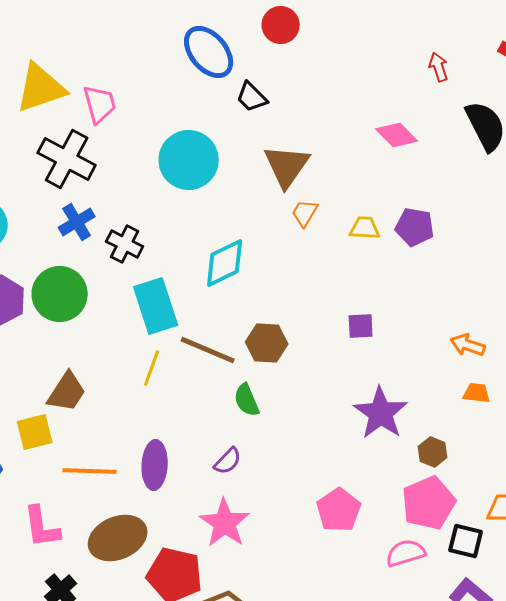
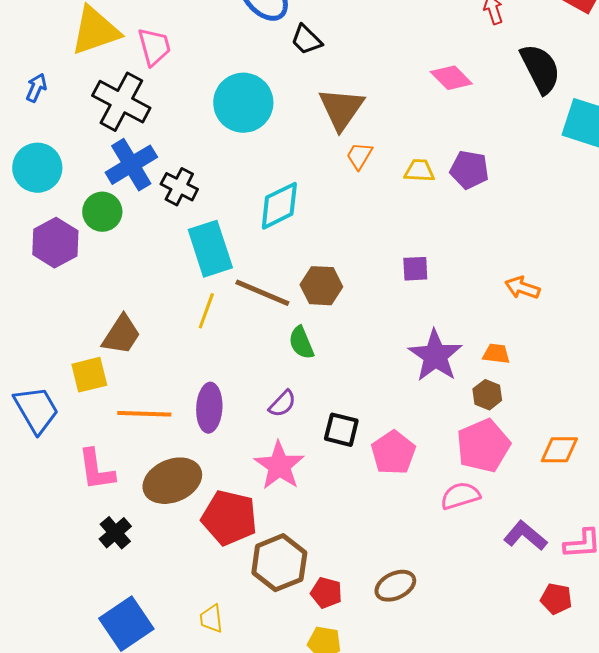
blue cross: (77, 222) -> (131, 165), size x1.4
green circle: (60, 294) -> (102, 212), moved, size x0.7
orange trapezoid: (477, 393) -> (496, 354), moved
black square: (466, 541) -> (341, 430), moved

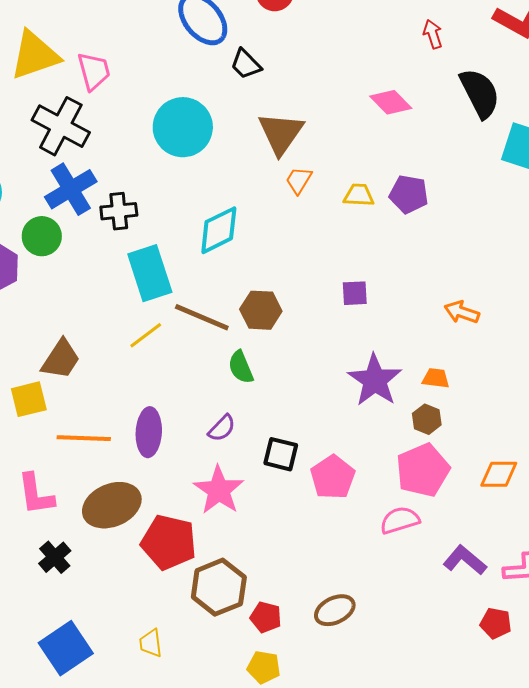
black cross: (179, 187) -> (119, 211), turned -33
yellow line: (206, 311) -> (146, 335), turned 33

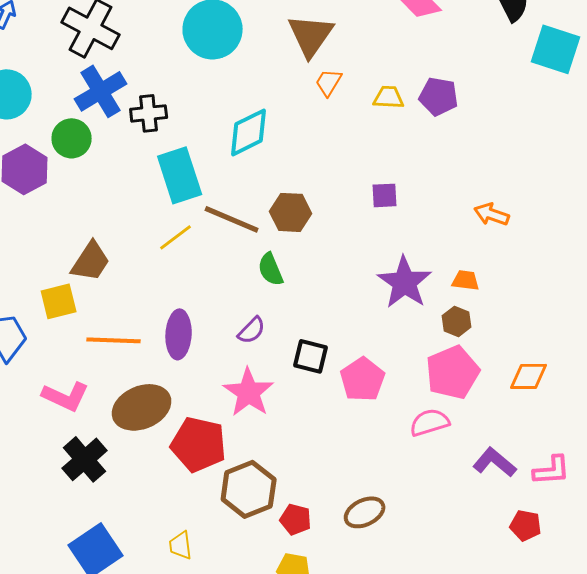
pink L-shape: (36, 494) -> (66, 396), turned -57
black cross: (55, 557) -> (85, 459), size x1.4

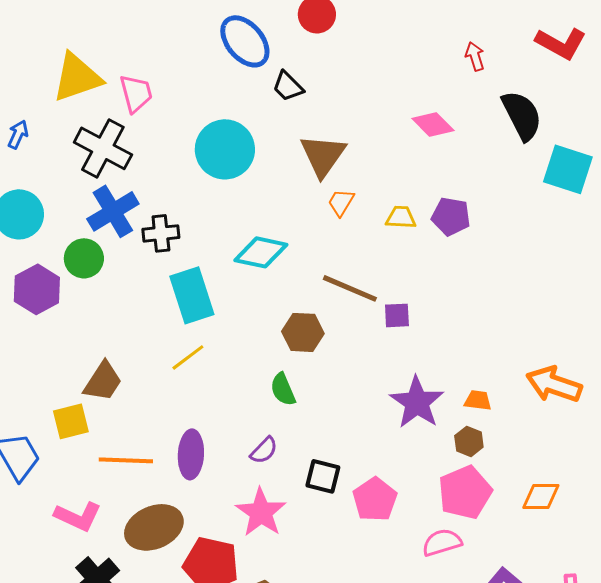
cyan diamond: (249, 132) -> (261, 252), turned 38
orange arrow: (492, 214) -> (554, 384), moved, size x1.6
brown line: (232, 219) -> (350, 288), moved

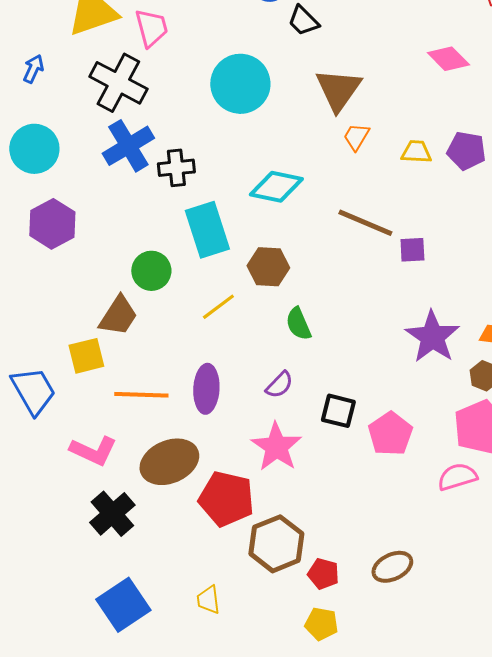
green circle: (84, 258) -> (151, 271), moved
brown hexagon: (303, 332) -> (268, 267), moved
yellow line: (188, 357) -> (218, 307), moved

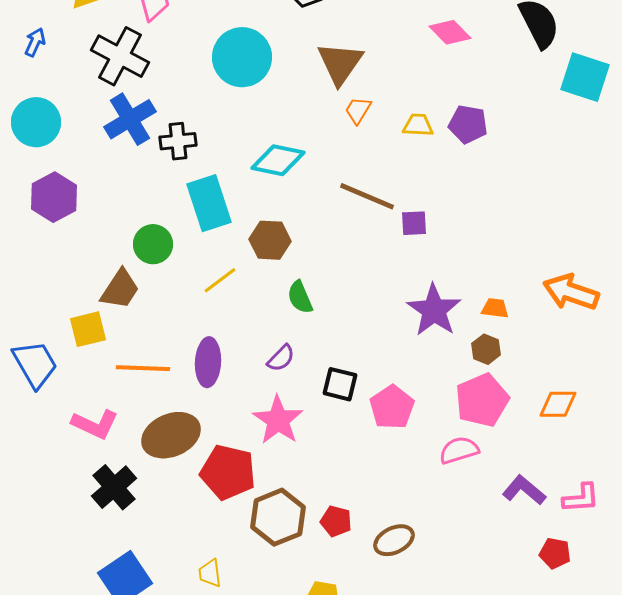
red pentagon: (323, 574) -> (336, 521), moved

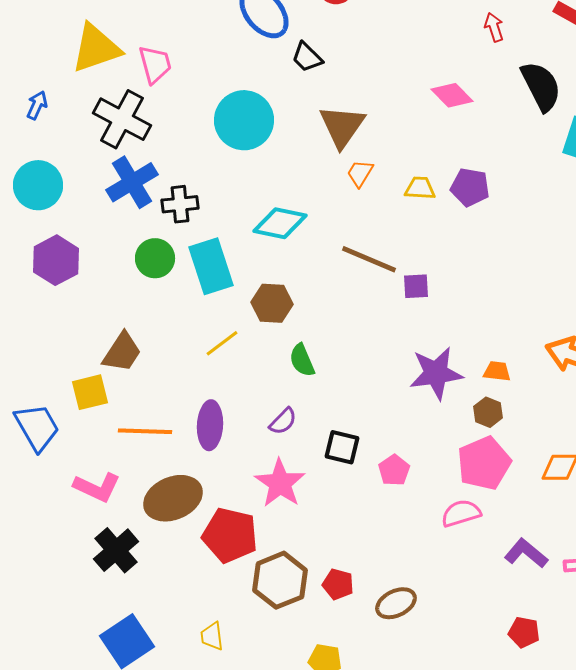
green circle: (153, 244) -> (155, 258), moved
purple star: (434, 310) -> (436, 373), turned 30
pink pentagon: (392, 407) -> (394, 470), size x0.7
red pentagon: (555, 553) -> (524, 632), moved

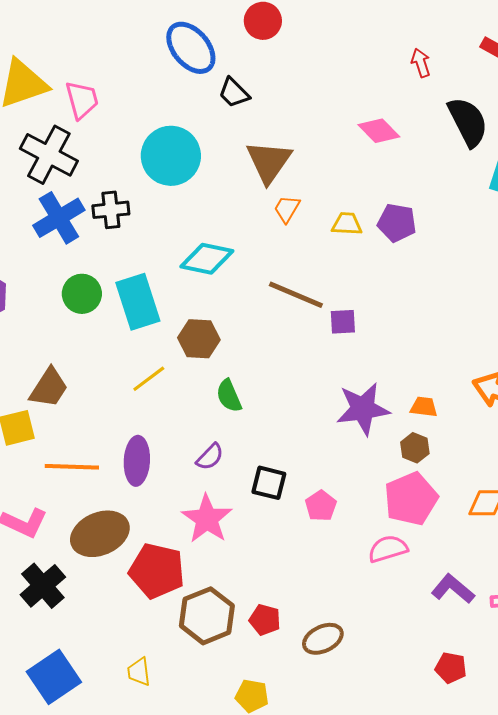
black cross: (180, 204) -> (111, 210), moved

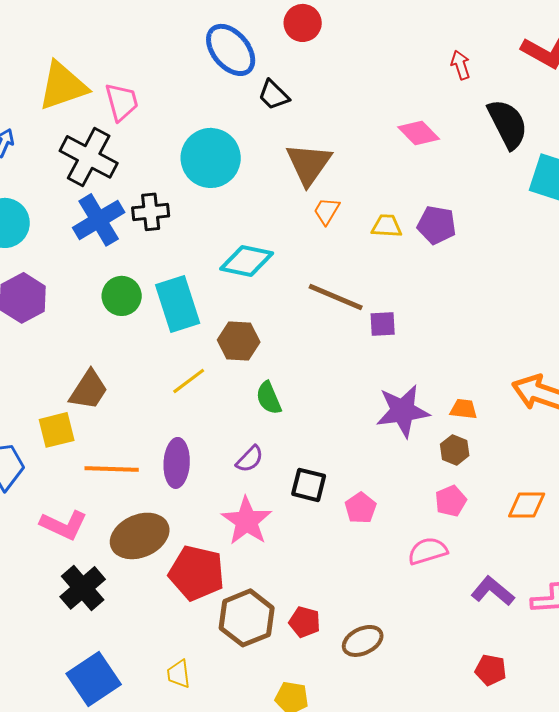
pink pentagon: (411, 499) -> (451, 501), size x0.6

